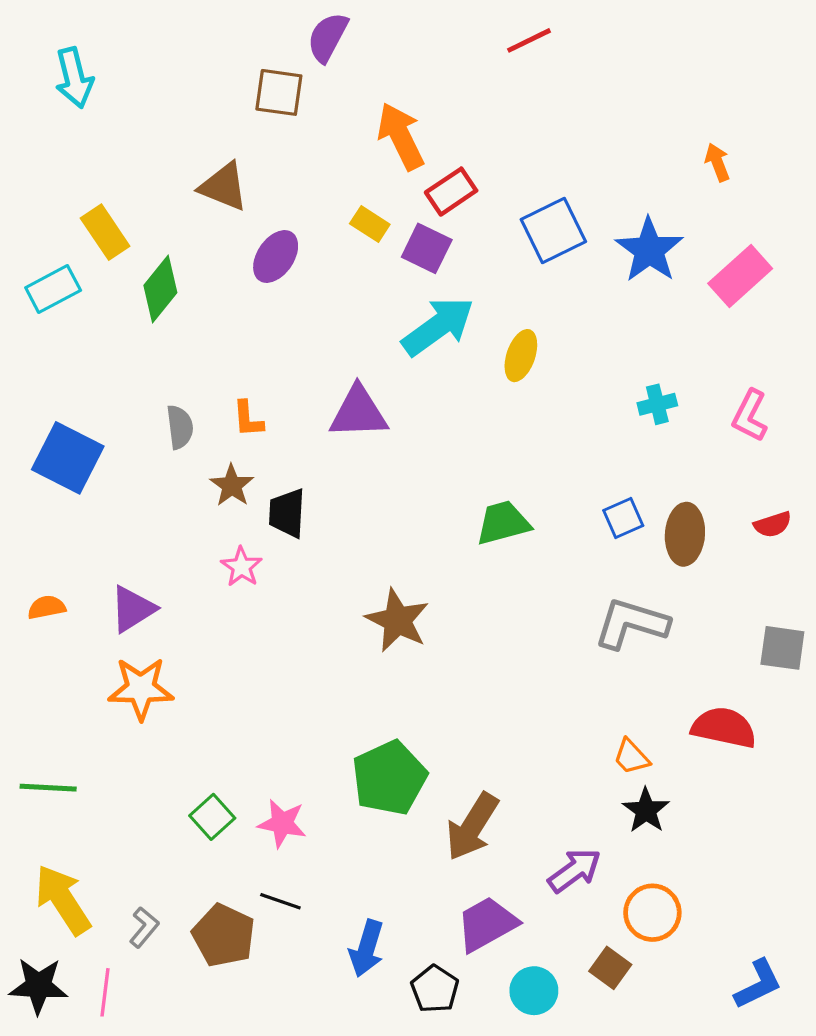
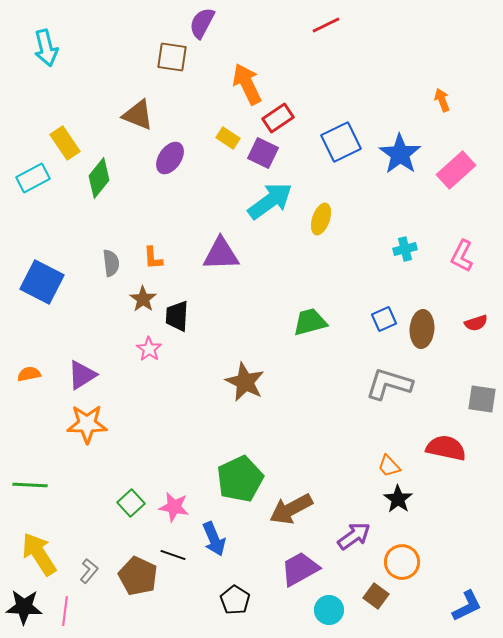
brown arrow: (472, 827) -> (291, 509), turned 30
blue arrow: (367, 948) -> (214, 539), moved, turned -40
black pentagon: (435, 989) -> (235, 600), moved

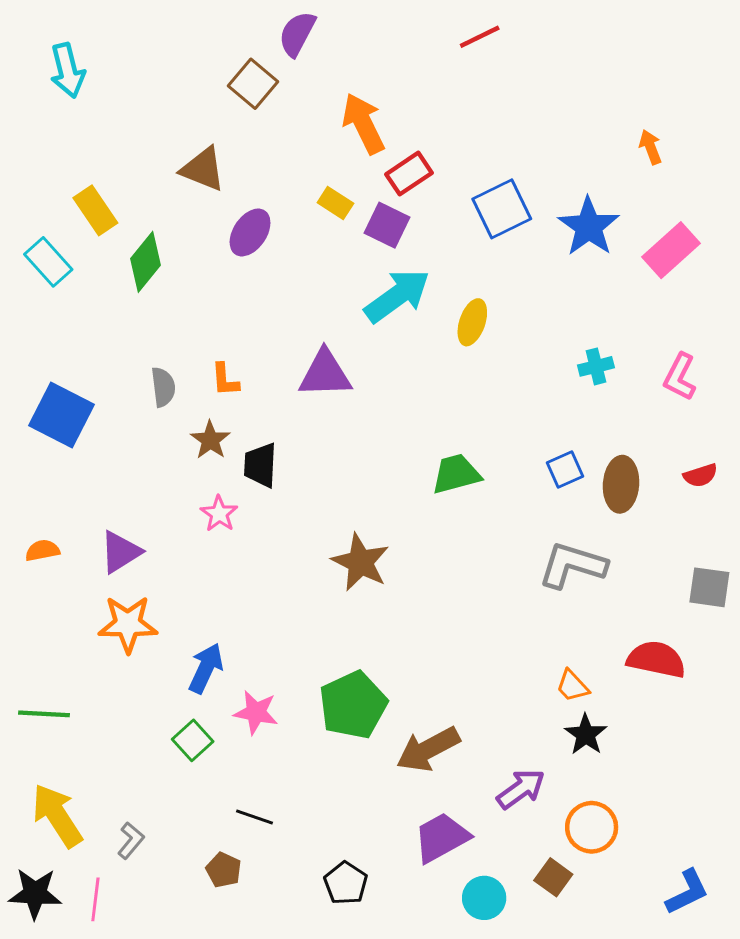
brown square: (172, 57) -> (253, 84), turned 32
cyan rectangle: (33, 178) -> (48, 262), turned 76
pink star: (174, 507) -> (256, 712), moved
blue arrow: (214, 539) -> (206, 668), moved, turned -132
brown pentagon: (138, 576) -> (224, 870), moved, size x0.6

